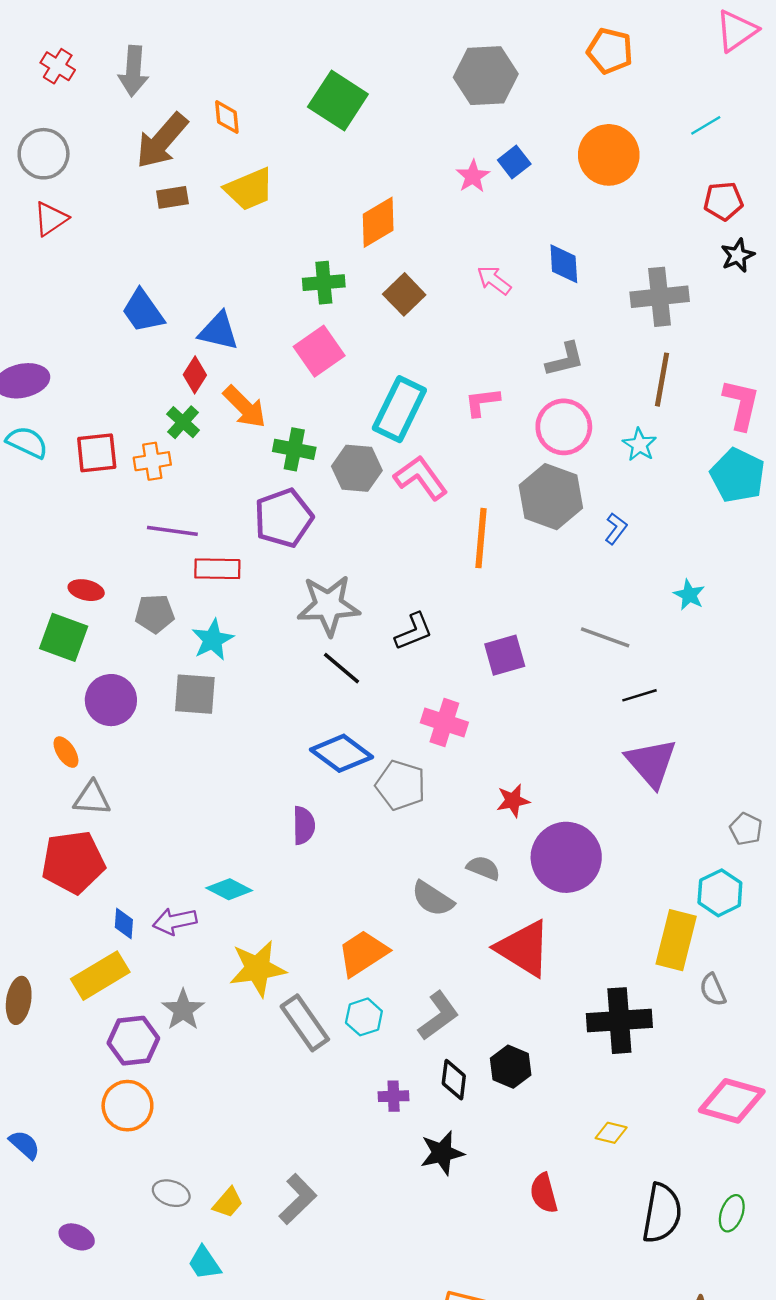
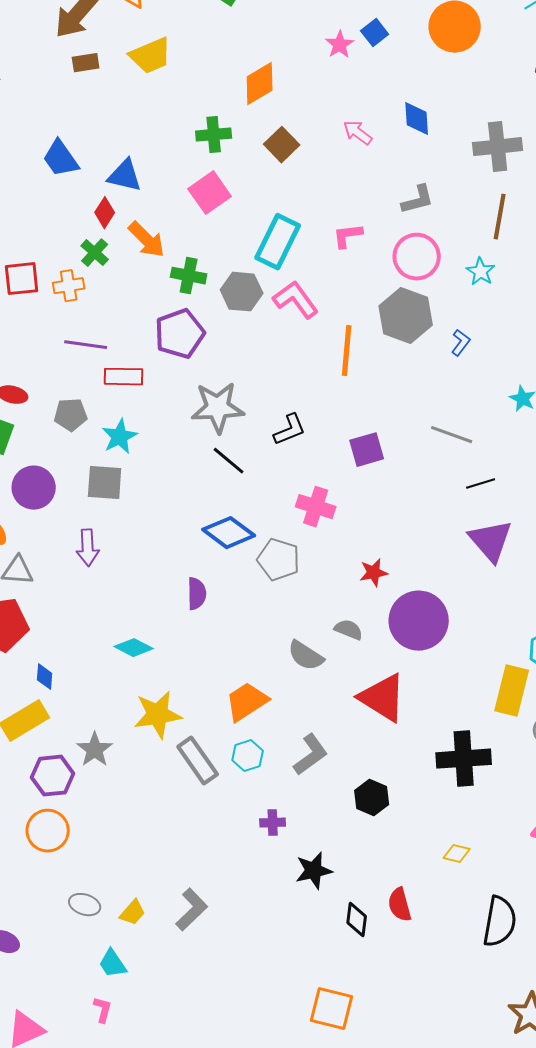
purple arrow: (175, 921) -> (88, 548), moved, turned -81
black diamond: (454, 1080) -> (357, 920), moved

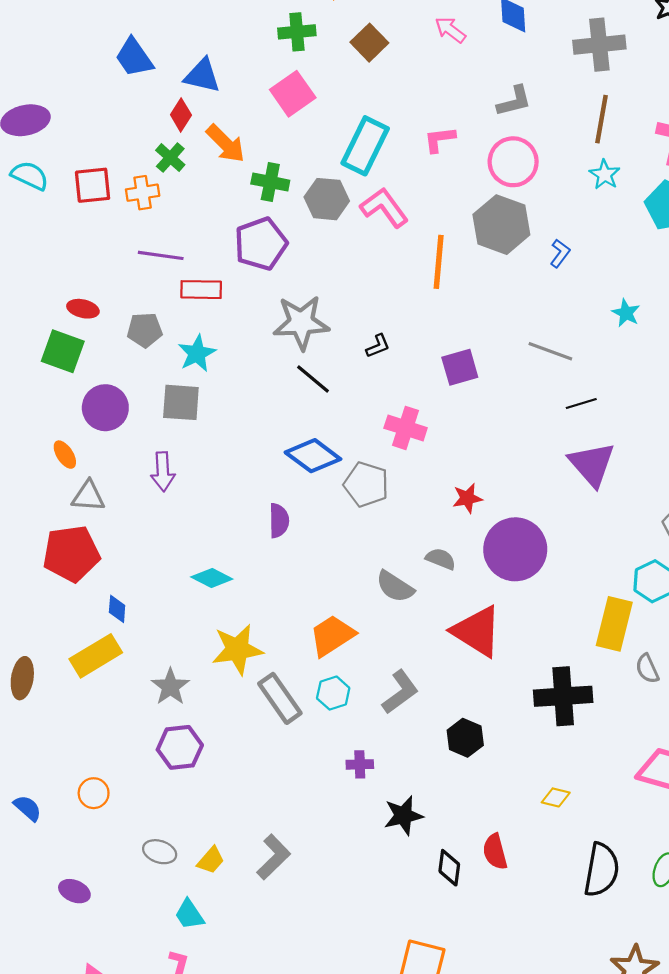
cyan star: (481, 272) -> (605, 175), moved
black L-shape: (290, 430) -> (378, 346), size x0.7
purple hexagon: (53, 776) -> (180, 747), moved
orange circle: (48, 831) -> (94, 793), moved, size x0.7

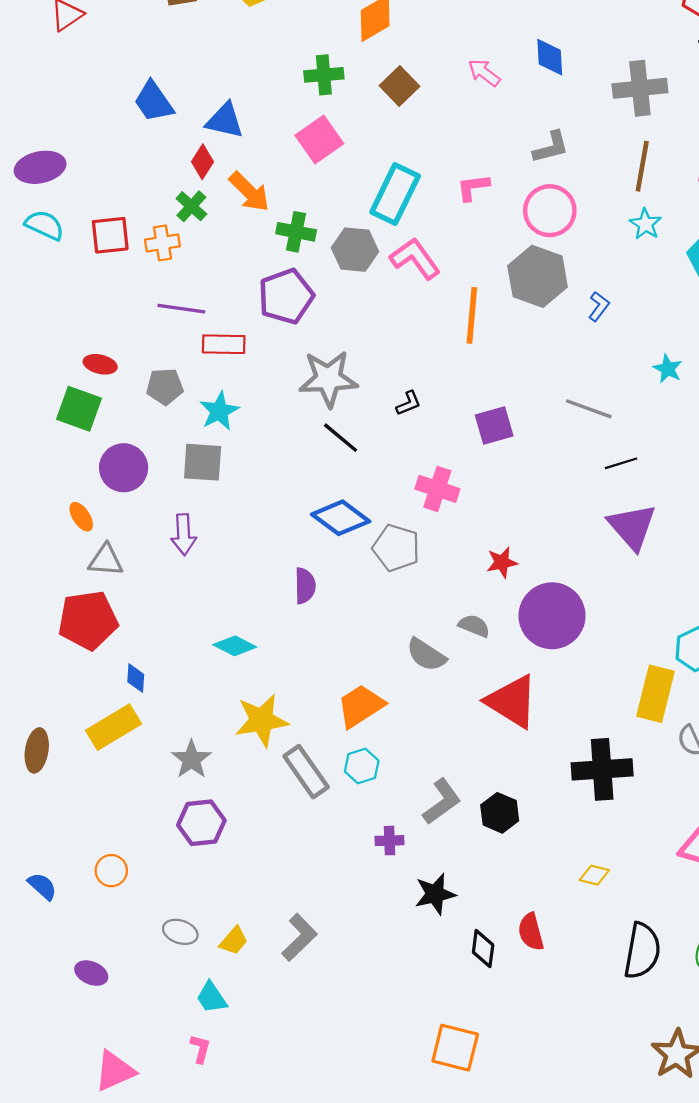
gray L-shape: (400, 692) -> (442, 802), moved

